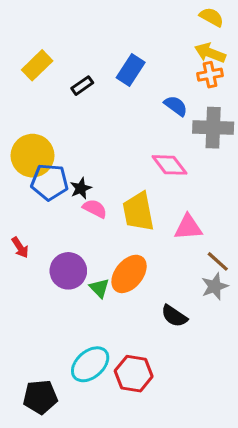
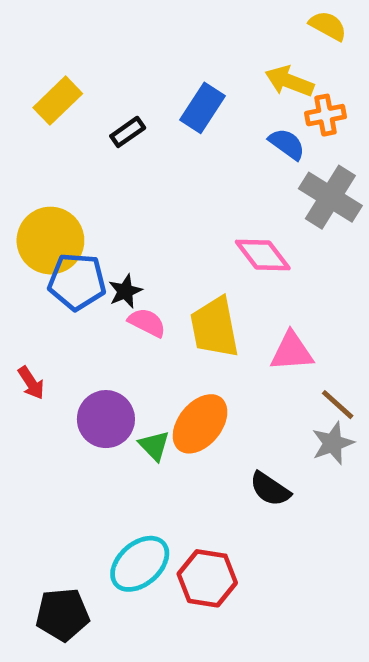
yellow arrow: (210, 53) -> (289, 81), moved
blue semicircle: (176, 106) -> (287, 144), moved
gray cross: (213, 128) -> (330, 197), turned 30

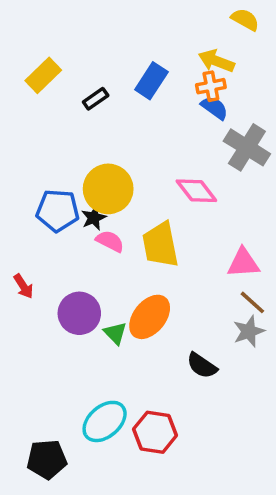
orange cross: (325, 115) -> (211, 86), moved
yellow circle: (50, 241) -> (108, 189), moved
pink triangle: (292, 352) -> (243, 263), moved

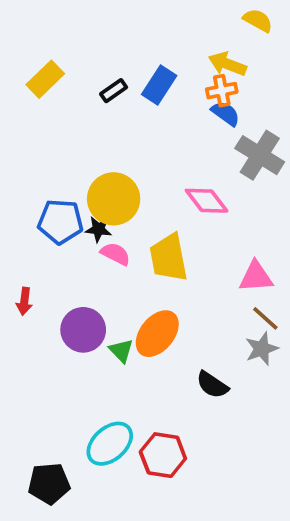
black rectangle: (96, 99) -> (114, 91), moved
black star: (94, 218) -> (98, 229), turned 30
red arrow: (23, 286) -> (24, 301), turned 40

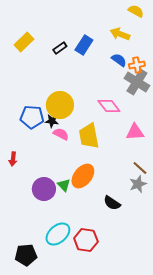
orange cross: (222, 91) -> (137, 65), moved
pink triangle: (256, 277) -> (135, 132), moved
purple circle: (83, 330) -> (44, 189), moved

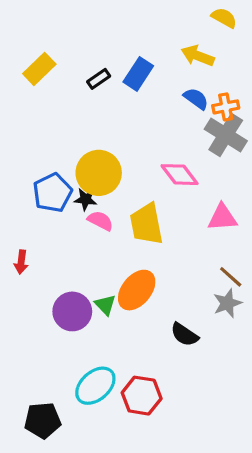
blue pentagon: (32, 117) -> (52, 193), turned -30

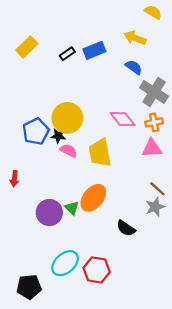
blue rectangle: (138, 74) -> (94, 50), turned 35
orange cross: (226, 107) -> (154, 122), moved

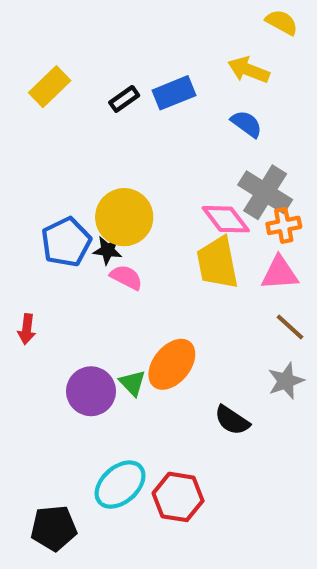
gray cross: (154, 92) -> (265, 192), moved
yellow trapezoid: (100, 153) -> (217, 263), moved
brown line: (157, 189) -> (290, 327), moved

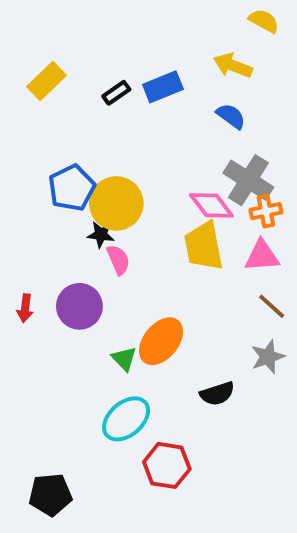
blue pentagon: (66, 242) -> (72, 188), moved
pink semicircle: (126, 277) -> (118, 260), turned 40
purple circle: (91, 391) -> (79, 306), moved
black semicircle: (232, 420) -> (217, 394), turned -52
cyan ellipse: (120, 485) -> (126, 419), moved

